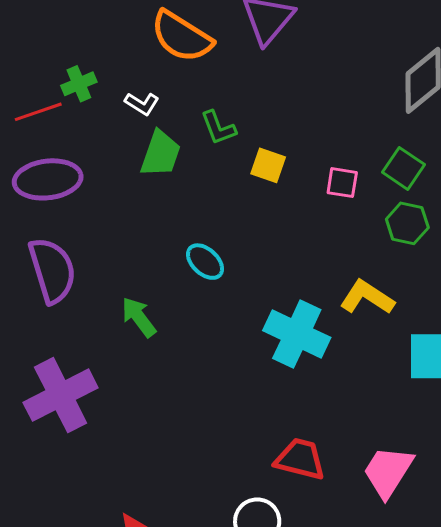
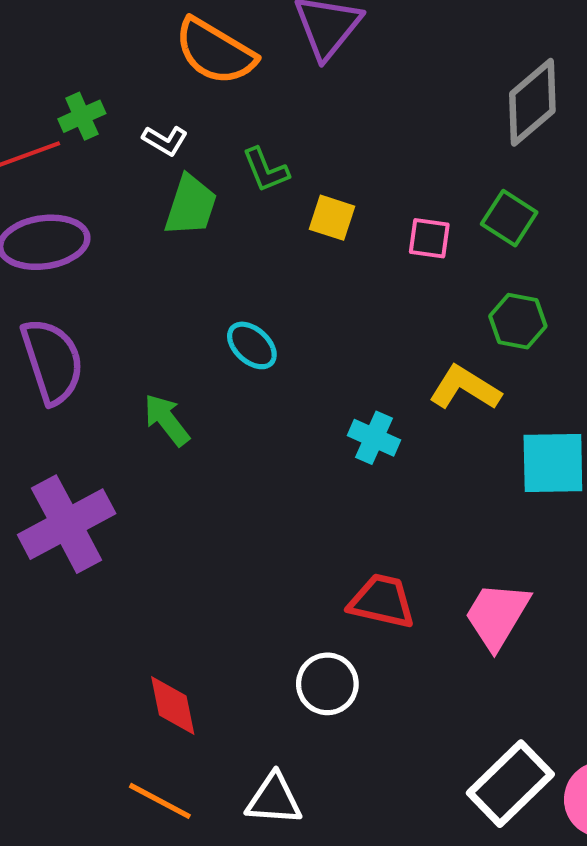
green hexagon: (407, 223) -> (518, 321), moved
cyan cross: (297, 334) -> (374, 438), size x0.6

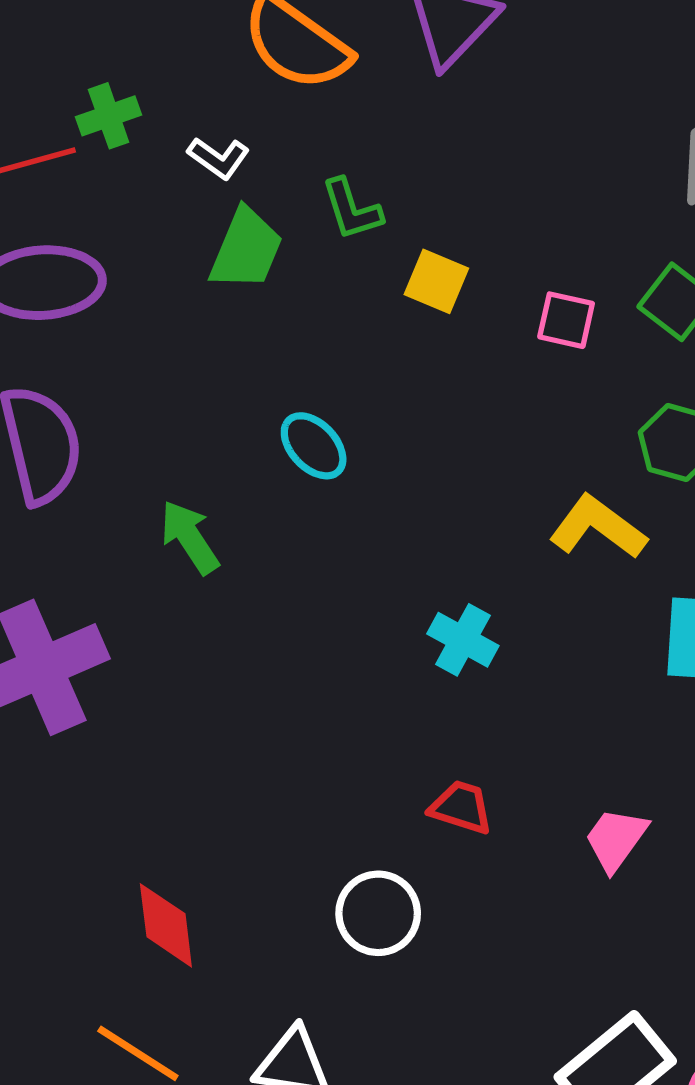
cyan cross: (374, 438) -> (463, 640), moved
red trapezoid: (382, 601) -> (461, 807), size x0.7
pink trapezoid: (497, 615) -> (616, 839), size x0.7

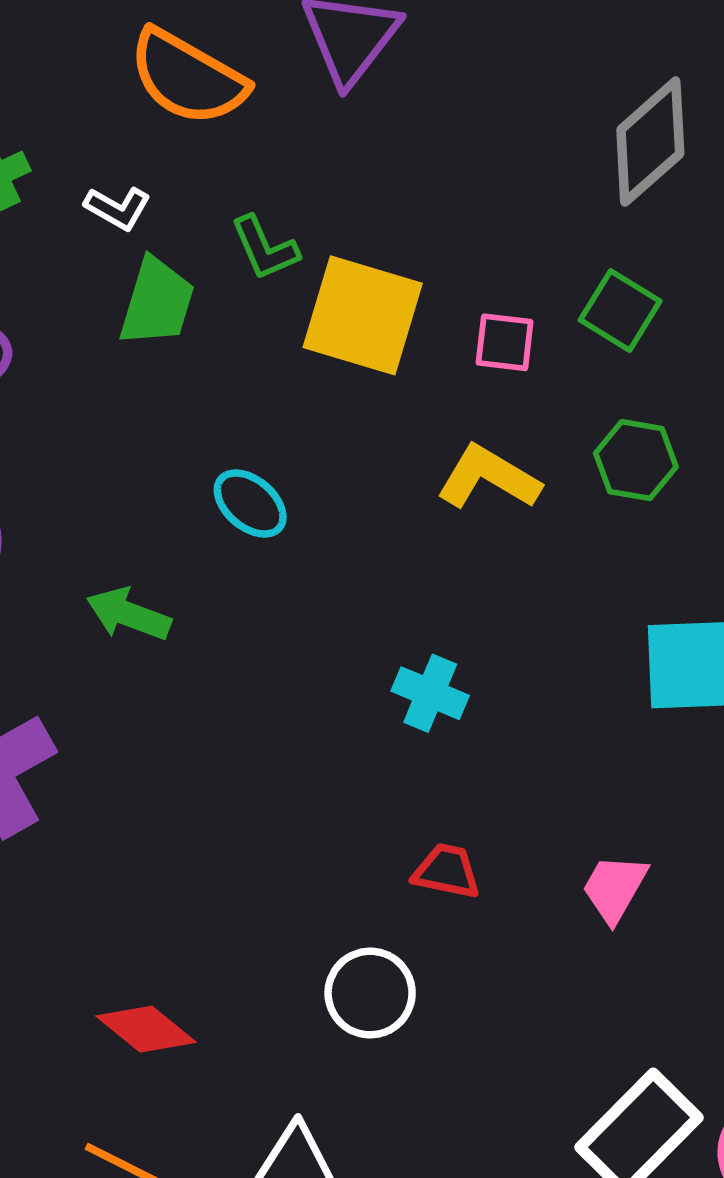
yellow square: (436, 281) -> (363, 315), size x1.8
yellow L-shape: (598, 527) -> (488, 478), moved
green arrow: (190, 537) -> (129, 614), turned -30
red diamond: (166, 925) -> (146, 1029), turned -38

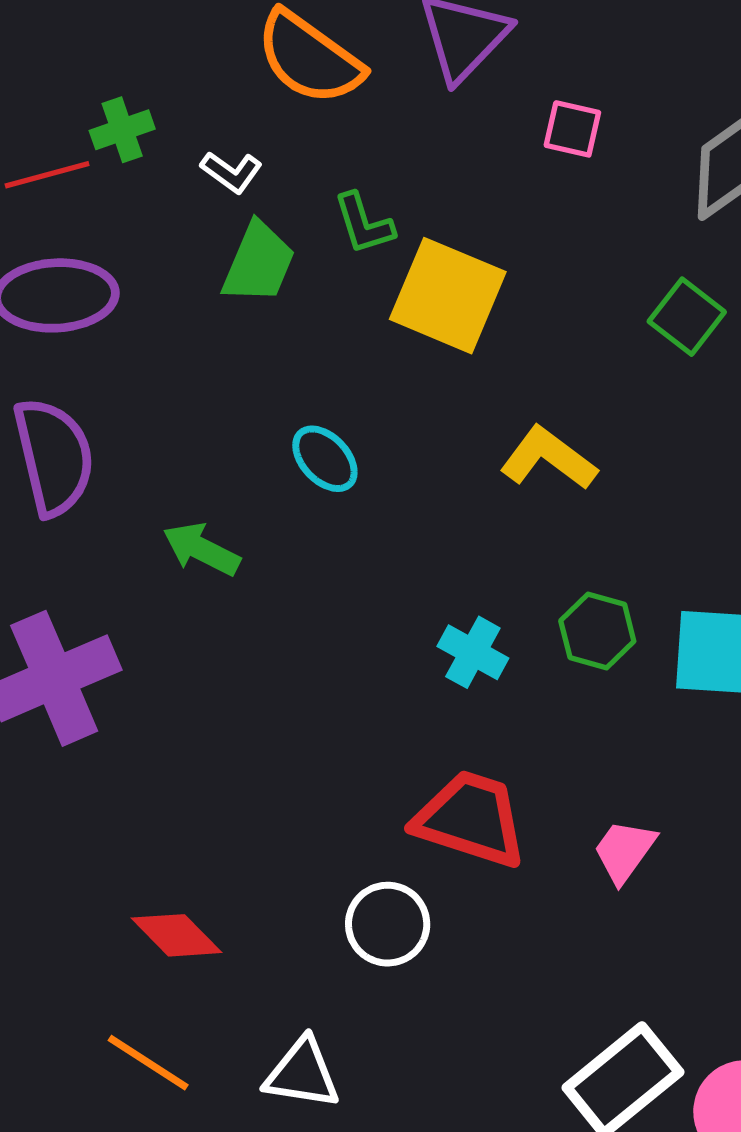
pink square: (505, 342) -> (572, 129), moved
green hexagon: (636, 460) -> (597, 631), moved
red trapezoid: (447, 871) -> (471, 819), size x1.8

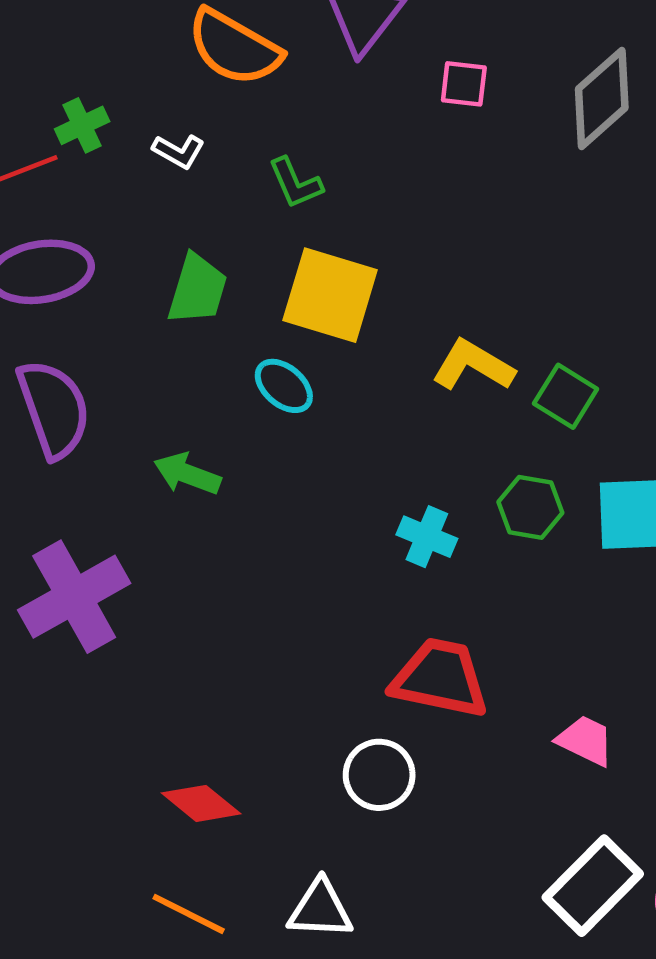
green trapezoid: (259, 263) -> (197, 289), moved
yellow square: (448, 296) -> (330, 295), moved
green square: (687, 317) -> (566, 396), moved
pink trapezoid: (624, 851) -> (585, 741), moved, turned 86

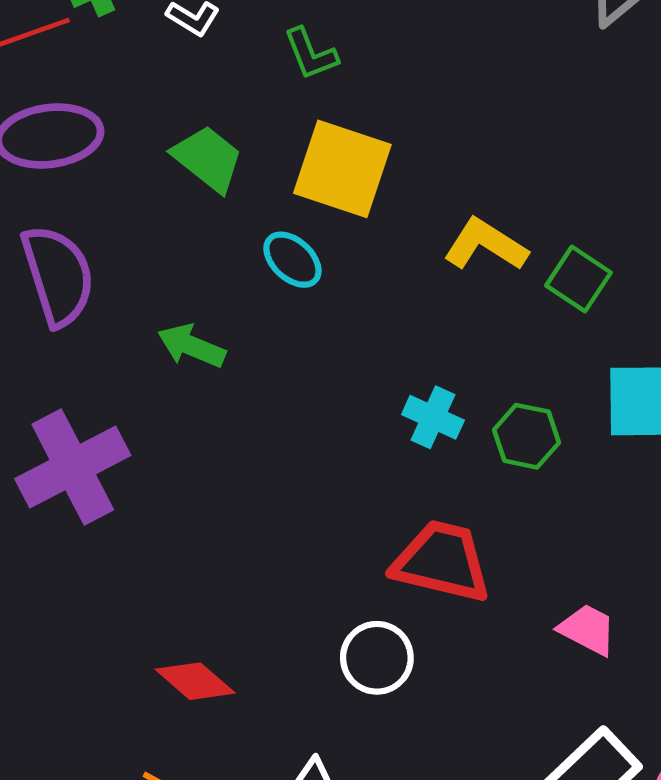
green trapezoid: (197, 289) -> (208, 159), turned -70
green hexagon: (530, 507) -> (526, 436), moved

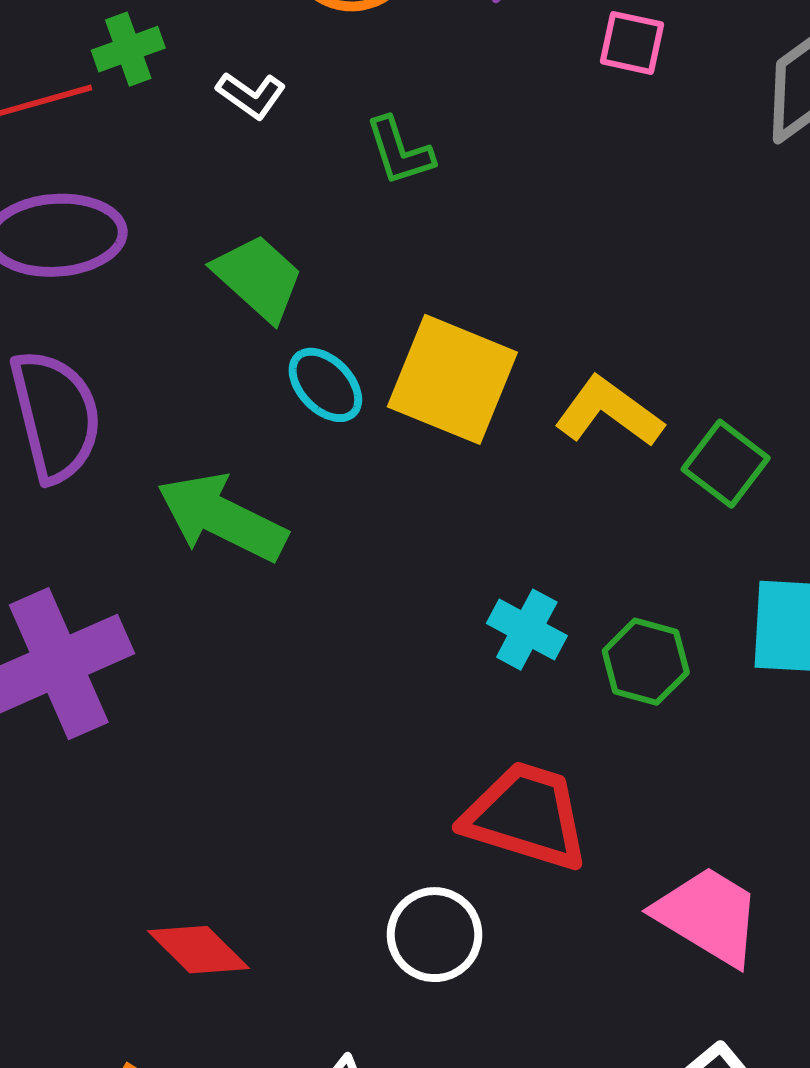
yellow square: (342, 169) -> (452, 379), moved
cyan ellipse: (292, 260) -> (325, 385), moved
green arrow: (192, 346) -> (222, 517), size x1.5
pink trapezoid: (588, 630) -> (708, 916), size x1.5

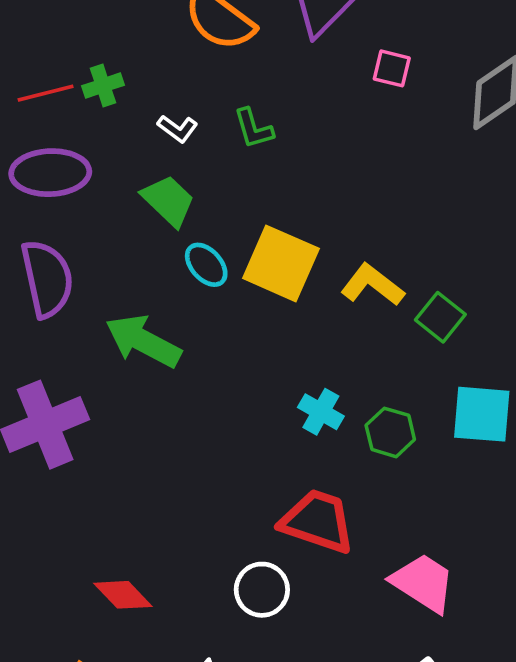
green cross: (128, 49) -> (103, 86), moved
white L-shape: (251, 95) -> (178, 129), moved

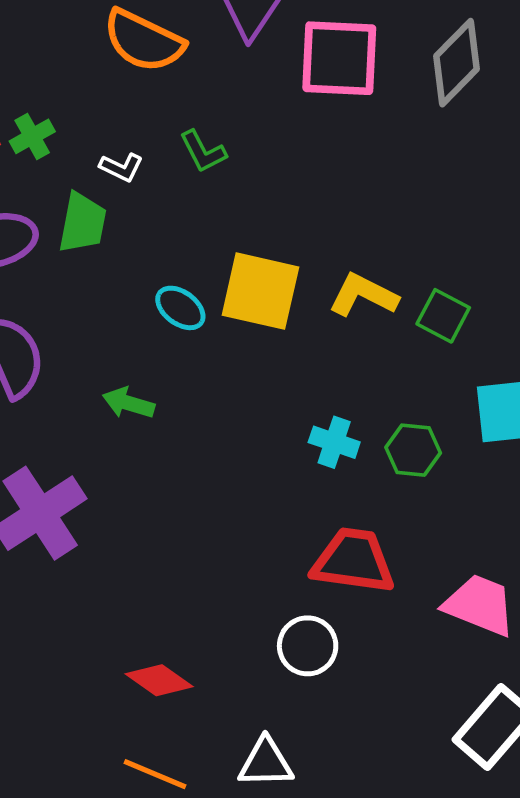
pink square: (392, 68) -> (339, 58), size x2.0
green trapezoid: (168, 201) -> (82, 223), moved, turned 68
green arrow: (143, 341) -> (128, 403), size x0.6

